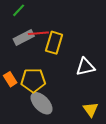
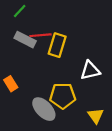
gray rectangle: (24, 37) -> (25, 40), turned 54
yellow pentagon: (33, 80) -> (63, 96), moved

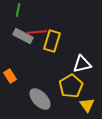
green line: (20, 11) -> (18, 10), turned -32
yellow pentagon: (63, 96) -> (71, 86), moved, turned -30

